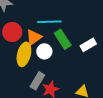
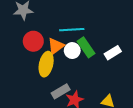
white circle: (44, 51) -> (72, 51), moved
gray rectangle: (37, 81) -> (61, 91), turned 30

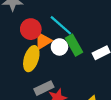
cyan line: (72, 30) -> (61, 25), turned 40
red circle: (33, 41) -> (31, 29), moved

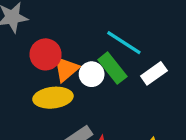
cyan line: (61, 25) -> (124, 43), moved
yellow ellipse: (31, 59) -> (53, 98), turned 75

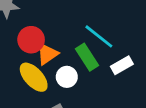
white circle: (92, 74) -> (67, 77), moved
yellow ellipse: (53, 98) -> (34, 77), turned 48

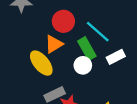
red circle: (31, 40) -> (63, 21), moved
white circle: (67, 77) -> (83, 65), moved

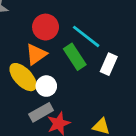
white rectangle: (116, 57) -> (109, 64), turned -36
white circle: (83, 65) -> (46, 86), moved

